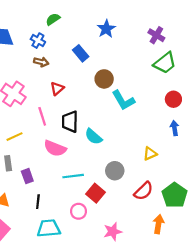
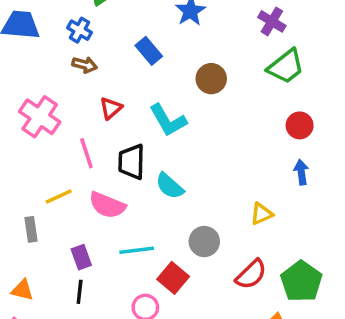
brown circle: (104, 79) -> (211, 79), moved
cyan L-shape: (123, 100) -> (168, 120), moved
yellow line: (14, 137) -> (59, 196), moved
purple rectangle: (27, 176) -> (81, 257), moved

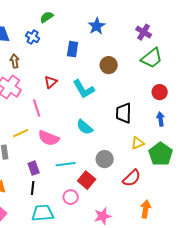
blue rectangle: (149, 51) -> (73, 49), turned 49
brown arrow: (85, 65) -> (15, 61), moved, turned -112
black trapezoid: (132, 162) -> (124, 113), moved
green pentagon: (301, 281) -> (161, 154), moved

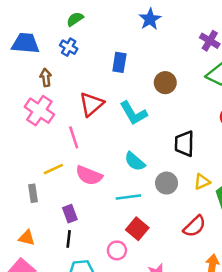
green semicircle: (47, 17) -> (75, 19), moved
blue star: (97, 26) -> (150, 19), moved
red triangle: (51, 82) -> (92, 104), size x1.5
gray circle: (105, 159) -> (167, 183), moved
cyan line: (66, 164) -> (128, 197), moved

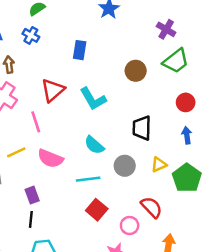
brown circle: (165, 83) -> (136, 71), moved
red semicircle: (194, 226) -> (151, 207), turned -90
pink circle: (117, 250) -> (130, 225), moved

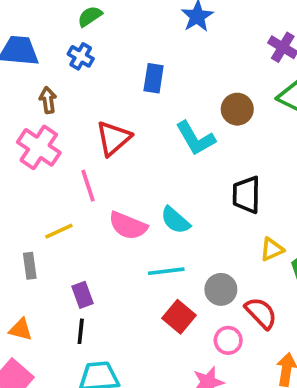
cyan L-shape: (93, 99) -> (195, 138), moved
pink semicircle: (50, 158) -> (128, 226), moved
gray circle: (125, 166) -> (221, 289), moved

